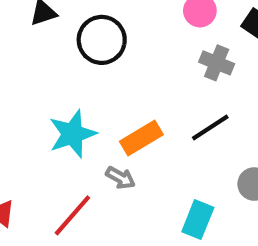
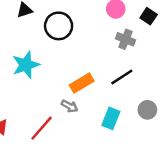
cyan star: (72, 134) -> (26, 65), moved
cyan rectangle: (198, 220) -> (111, 118), moved

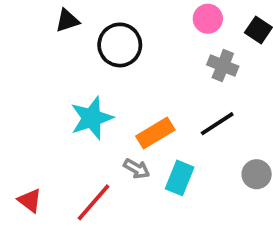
cyan star: (26, 65) -> (92, 118), moved
cyan rectangle: (111, 118) -> (180, 178), moved

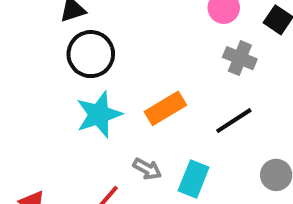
black circle: (120, 45) -> (91, 54), moved
orange rectangle: (155, 133) -> (165, 108), moved

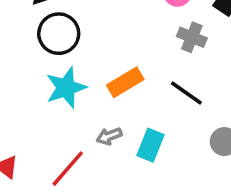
black line: (234, 121) -> (186, 93), turned 68
gray arrow: (147, 169) -> (109, 136), turned 130

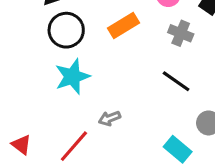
orange rectangle: (125, 82) -> (123, 26), moved
cyan rectangle: (150, 145) -> (178, 149), moved, turned -72

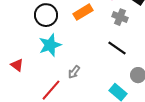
gray arrow: (110, 118) -> (74, 72), turned -32
red triangle: (21, 145) -> (17, 65), moved

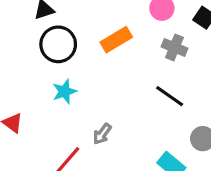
cyan star: (50, 45) -> (64, 91), size x0.7

